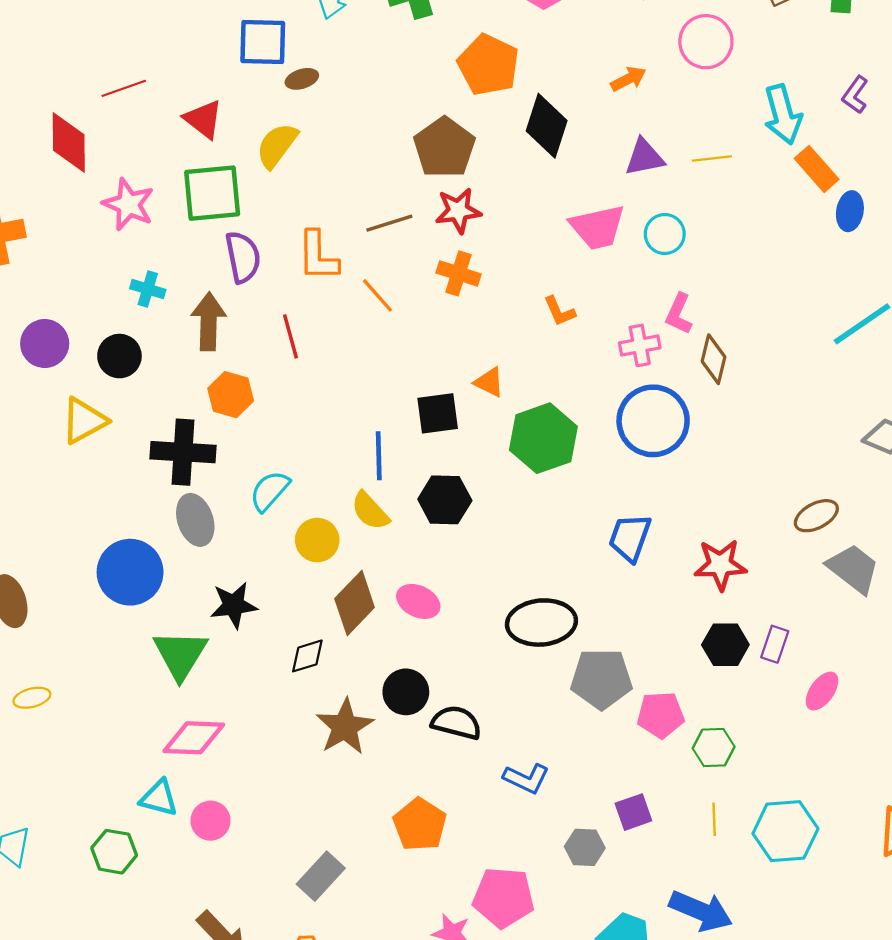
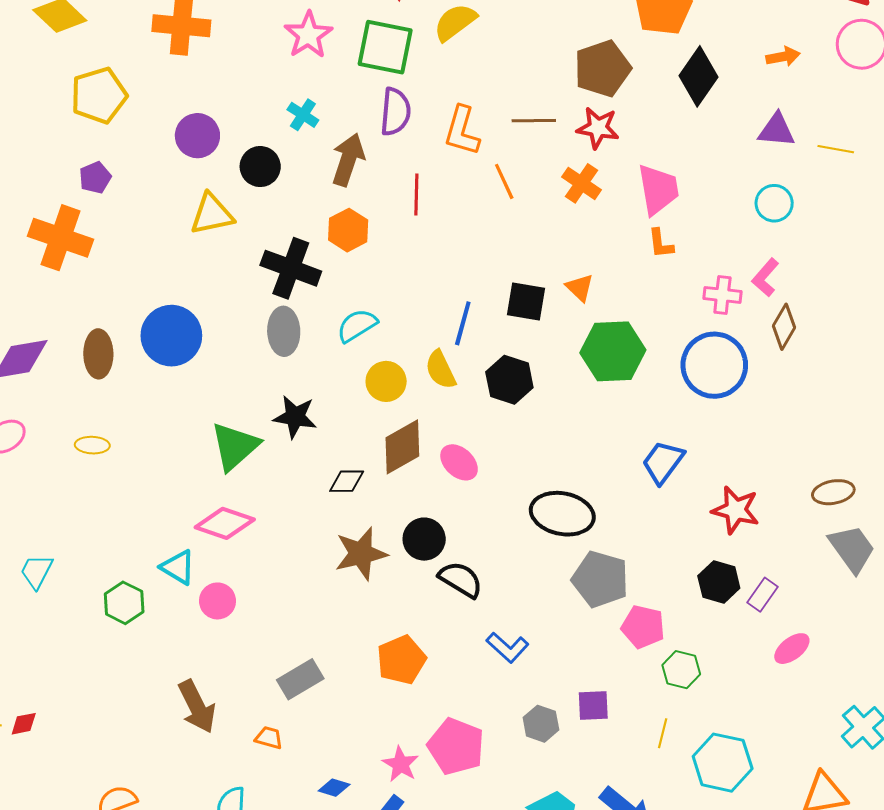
pink trapezoid: (598, 227) -> (658, 189), moved, turned -104
blue circle: (130, 572) -> (171, 336), moved

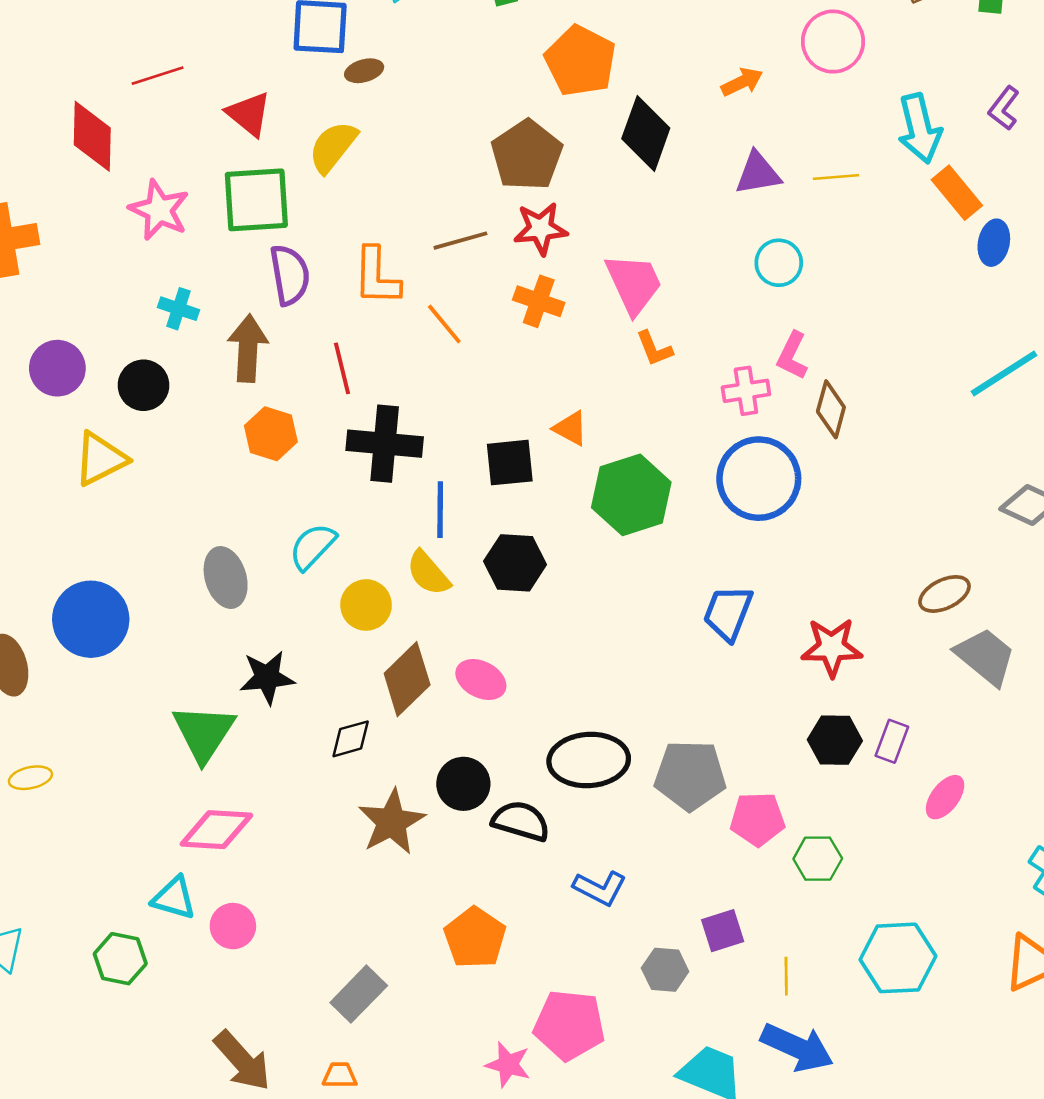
black cross: (291, 268) -> (385, 444), moved
black ellipse: (562, 514) -> (589, 760), moved
yellow line: (663, 733) -> (786, 976), moved

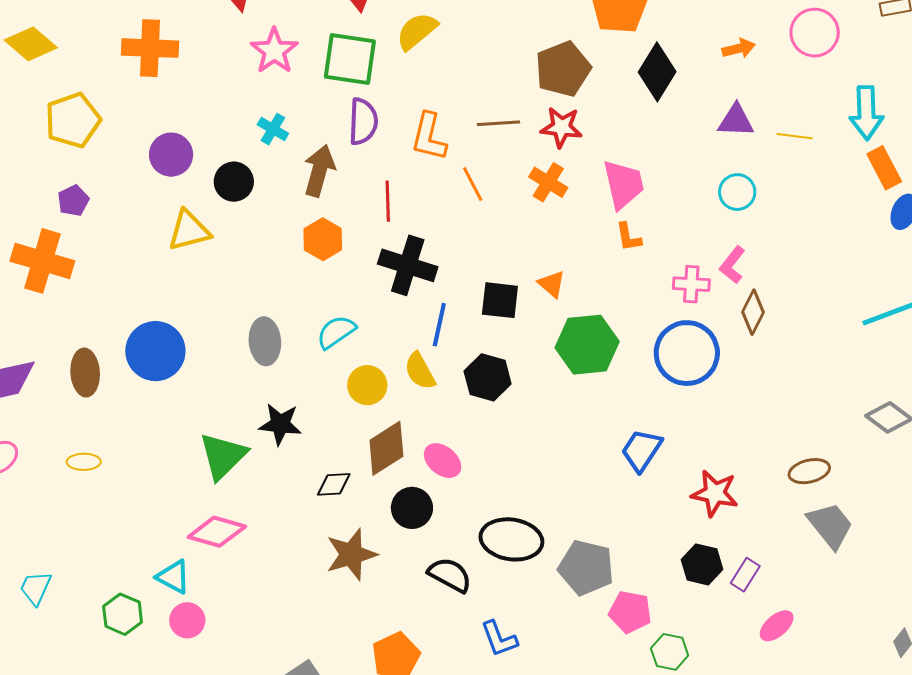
black circle: (463, 784) -> (412, 508), moved
blue L-shape: (600, 888) -> (499, 639), turned 30
pink circle: (233, 926) -> (187, 620), moved

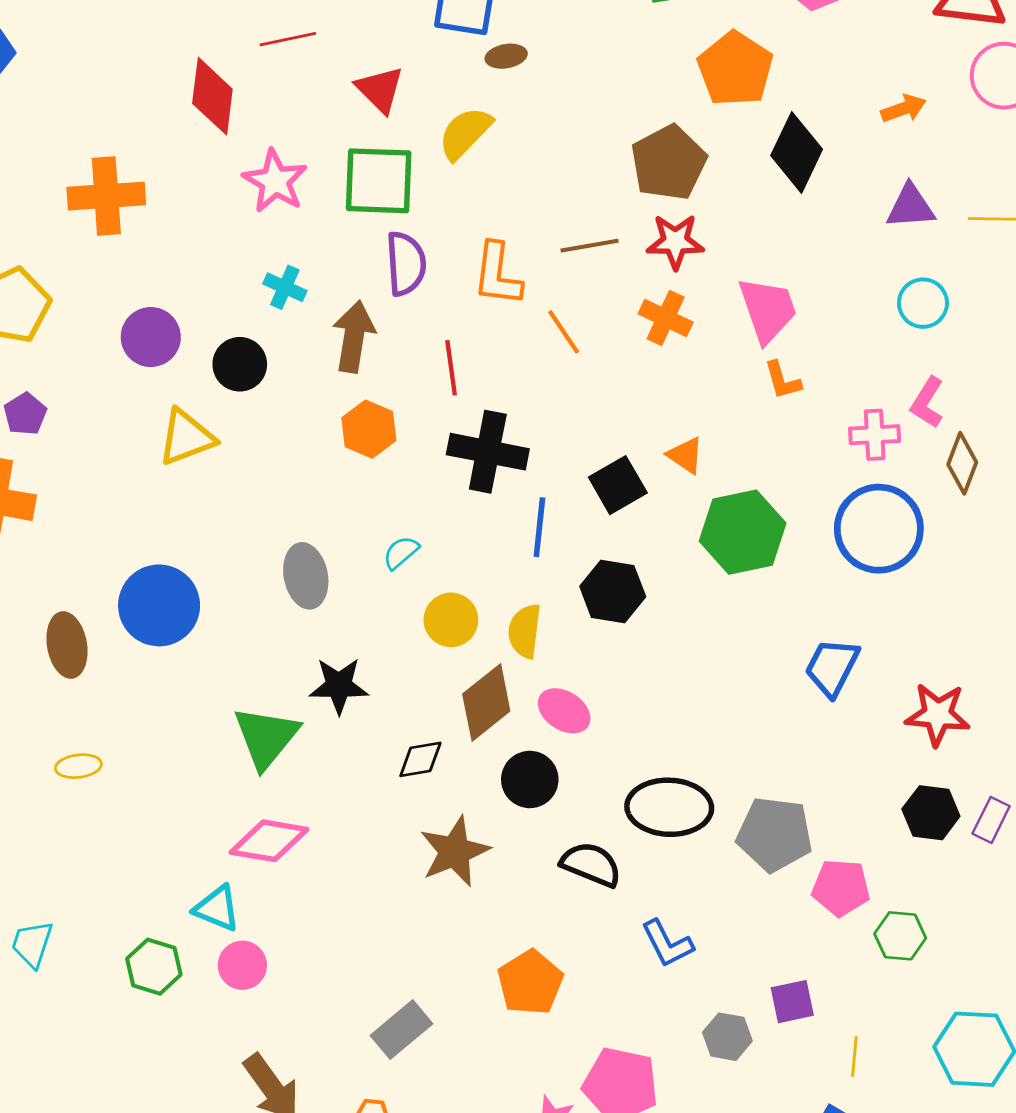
black square: (500, 300) -> (618, 485), turned -30
cyan semicircle: (336, 332) -> (401, 553), size x0.7
yellow semicircle: (420, 371) -> (525, 631), moved, turned 42

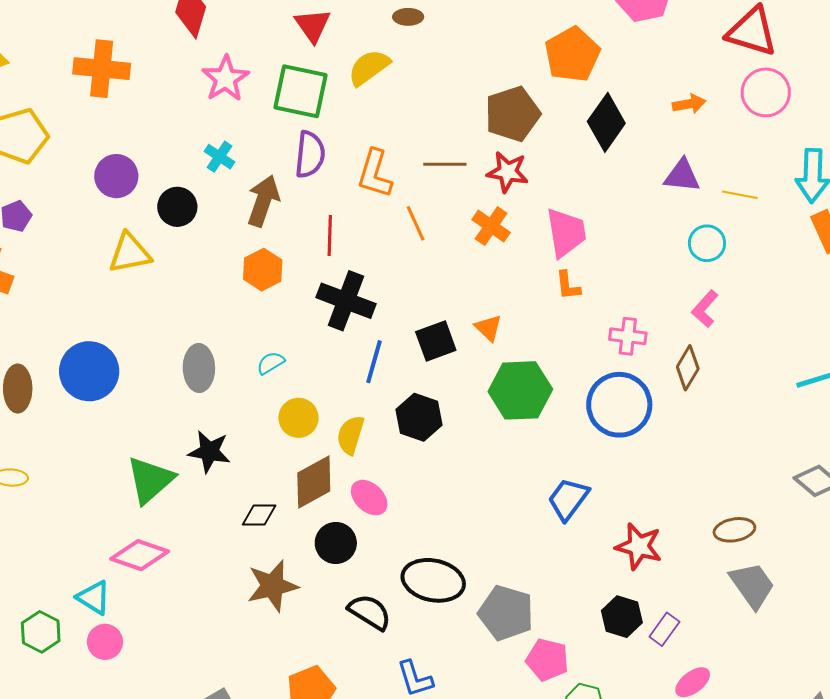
cyan circle: (923, 303) -> (707, 243), moved
pink L-shape: (927, 403) -> (705, 309), moved

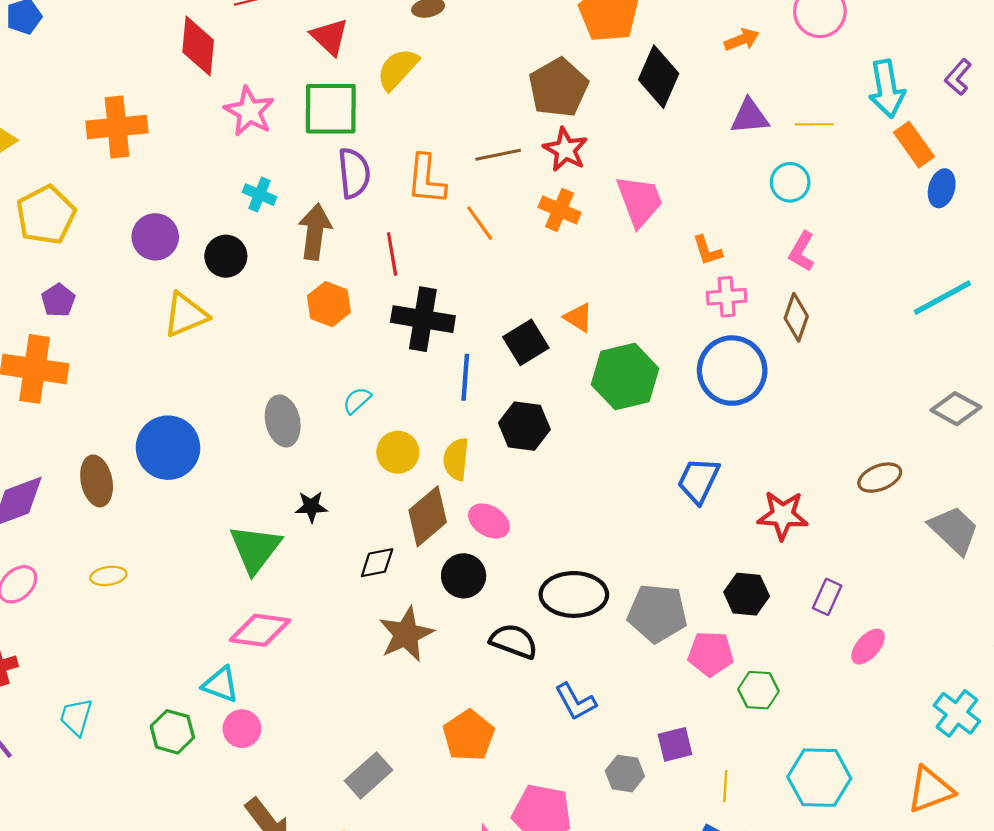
red star: (508, 172) -> (565, 150), turned 30
orange L-shape: (568, 285) -> (707, 250), moved
black star: (209, 452) -> (311, 507), size x0.7
gray trapezoid: (752, 585) -> (954, 530), moved
black hexagon: (622, 617) -> (747, 594), moved

